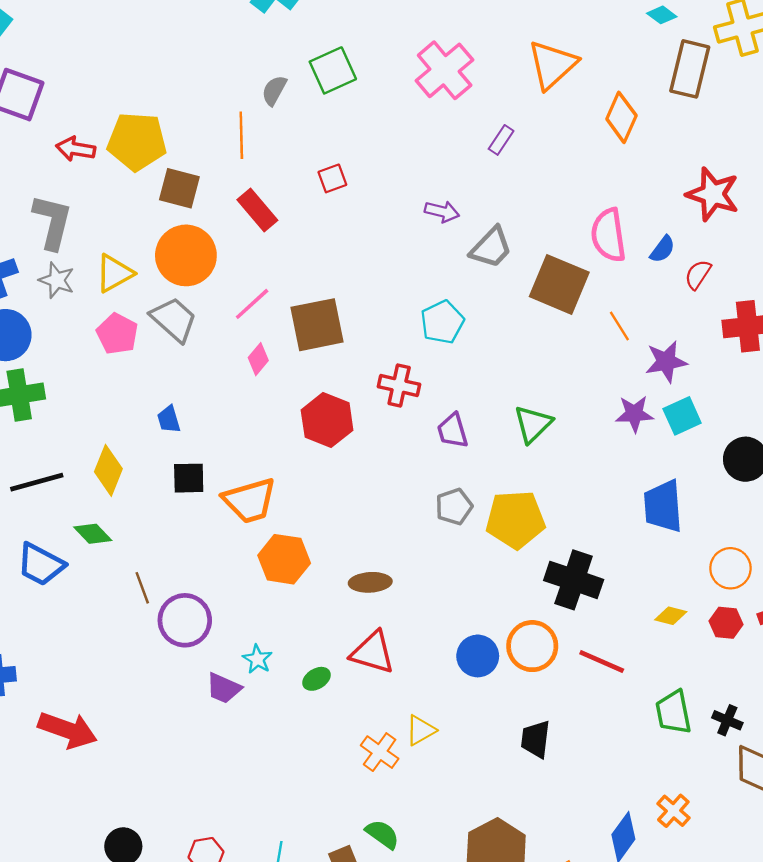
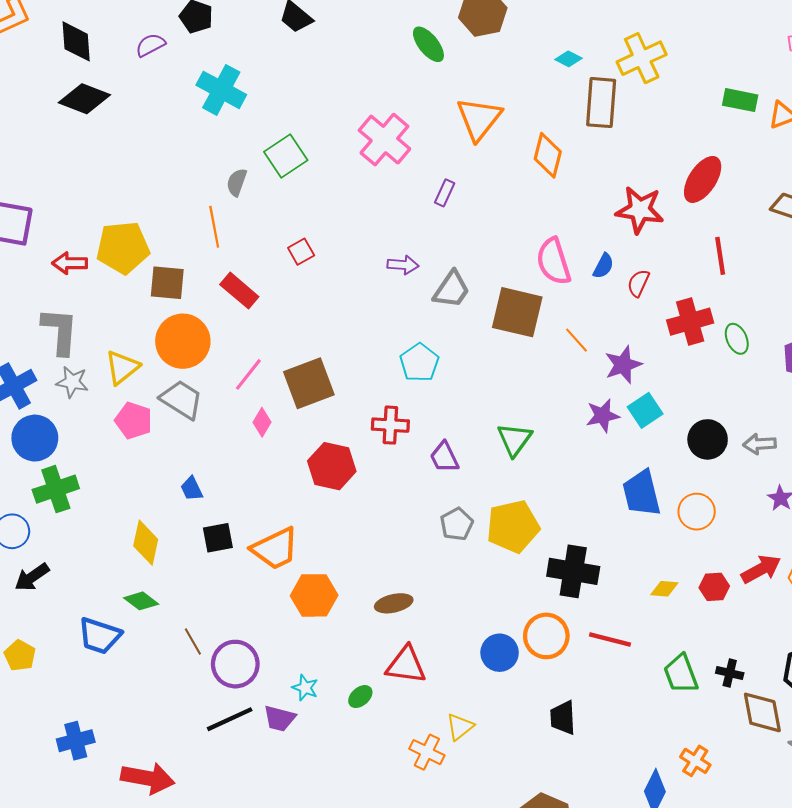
black line: (37, 482) -> (230, 719), moved
orange circle: (730, 568) -> (697, 512), moved

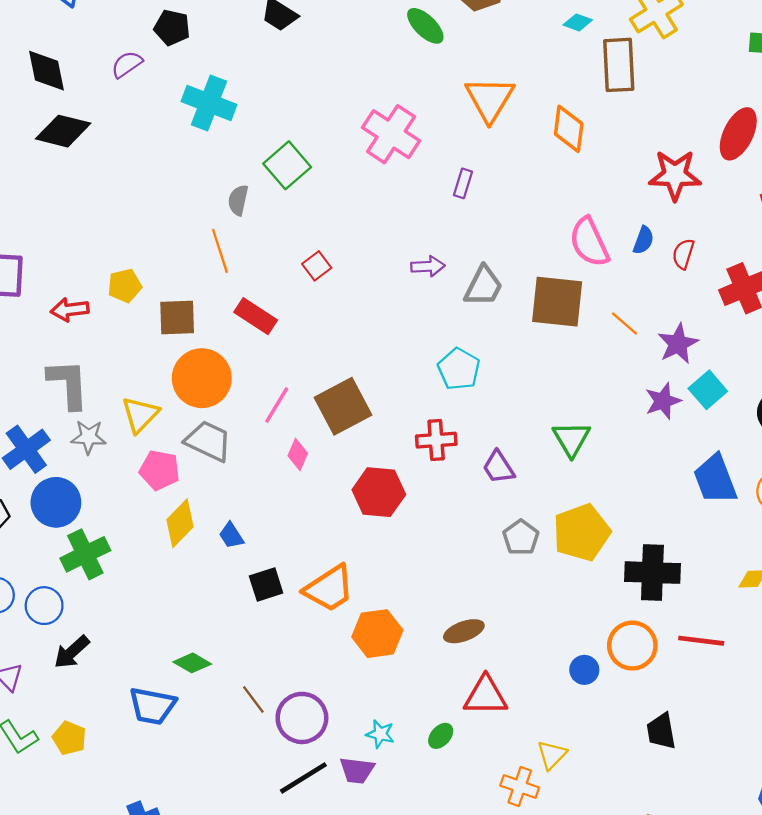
yellow pentagon: (123, 247) -> (125, 286), size x0.6
yellow diamond: (146, 543) -> (180, 523), moved, turned 39
blue circle: (500, 653) -> (584, 670), size x0.7

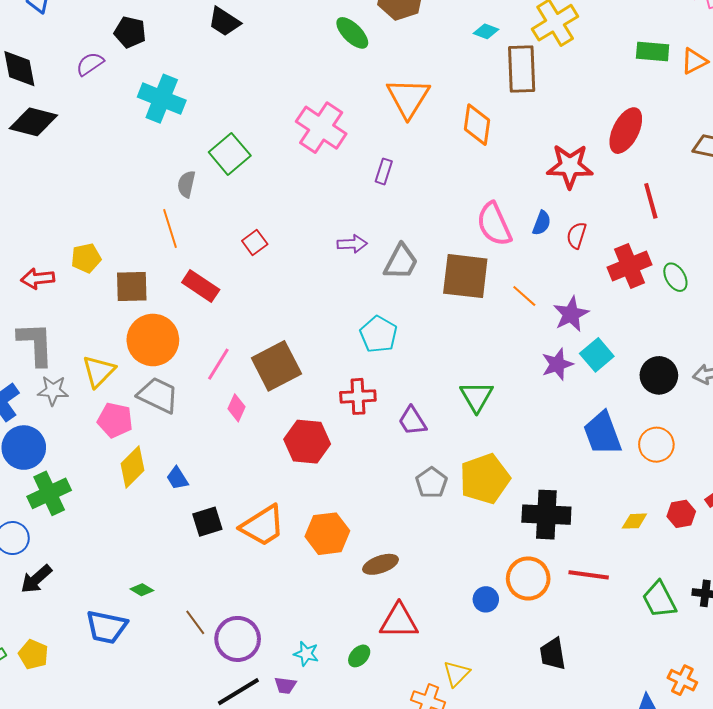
orange hexagon: (377, 634) -> (327, 534), moved
green diamond: (192, 663) -> (142, 590), size x0.7
purple trapezoid: (357, 770) -> (285, 685), size x0.7

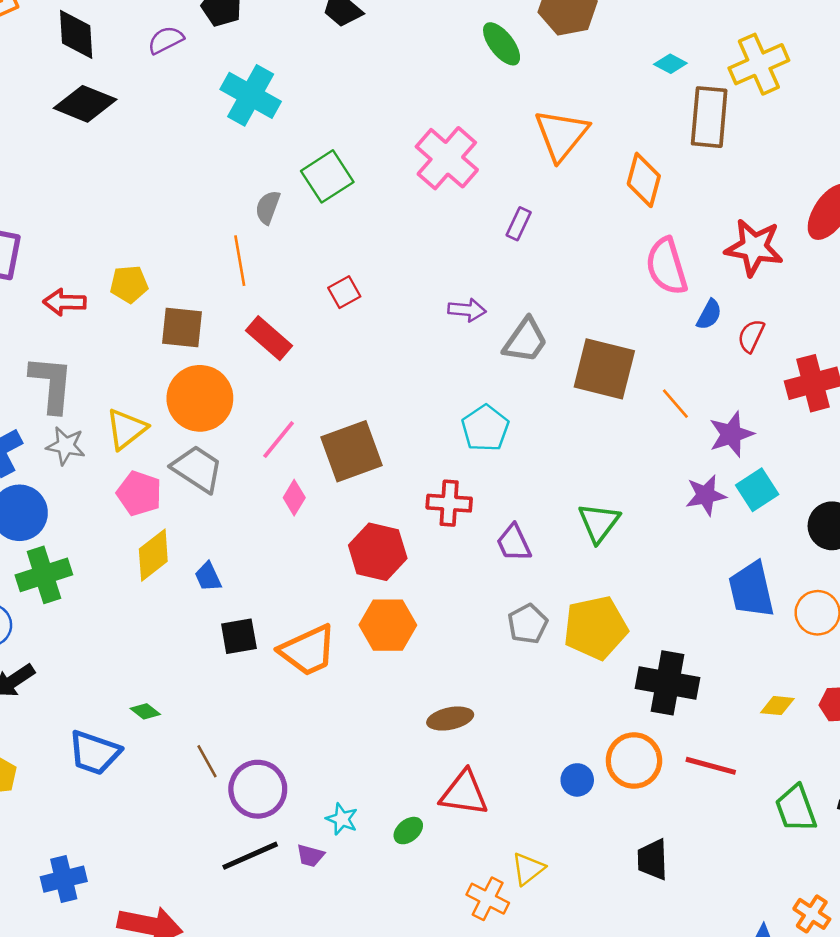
pink semicircle: (494, 224) -> (667, 266), moved
orange hexagon: (327, 534) -> (388, 625), moved

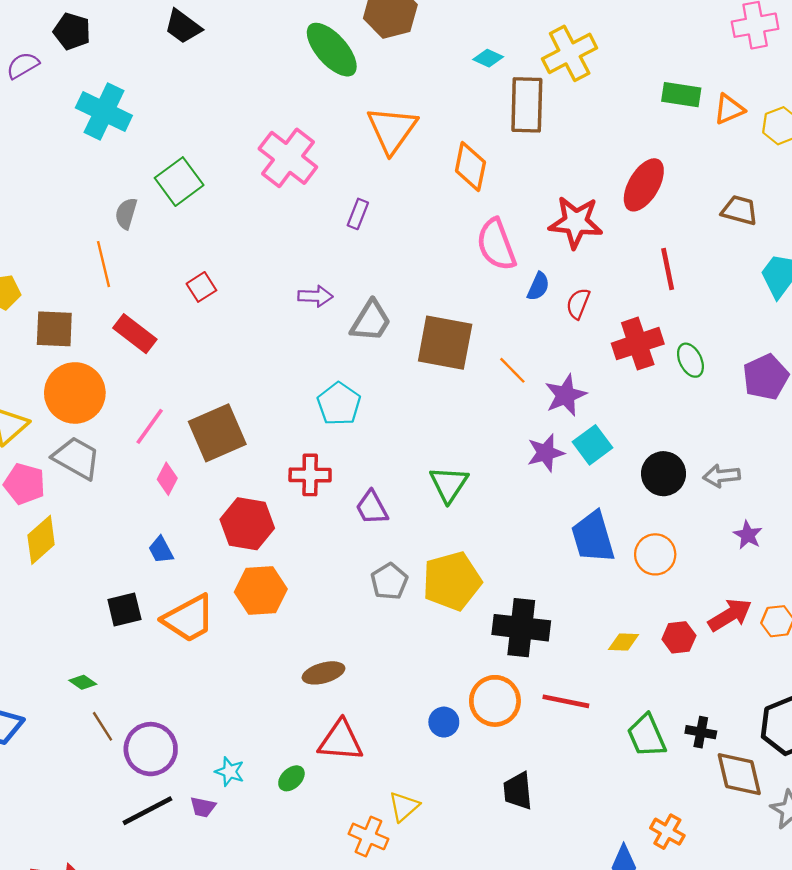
green ellipse: (502, 44) -> (332, 50), size x1.4
blue trapezoid: (208, 577) -> (161, 550), moved
green diamond: (145, 711) -> (83, 682), moved

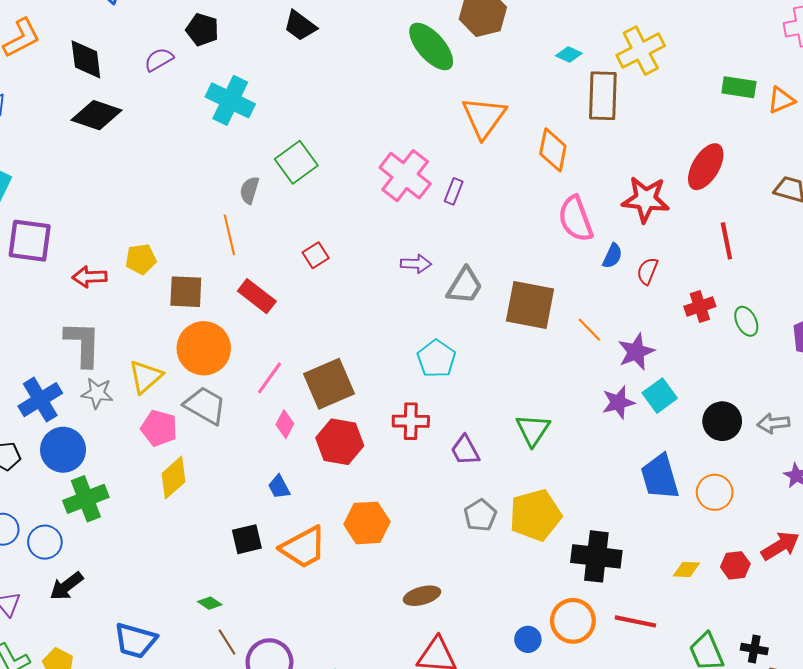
pink cross: (288, 158) -> (405, 176), moved
red cross: (638, 344) -> (700, 306), size x0.7
red hexagon: (247, 524) -> (340, 442), moved

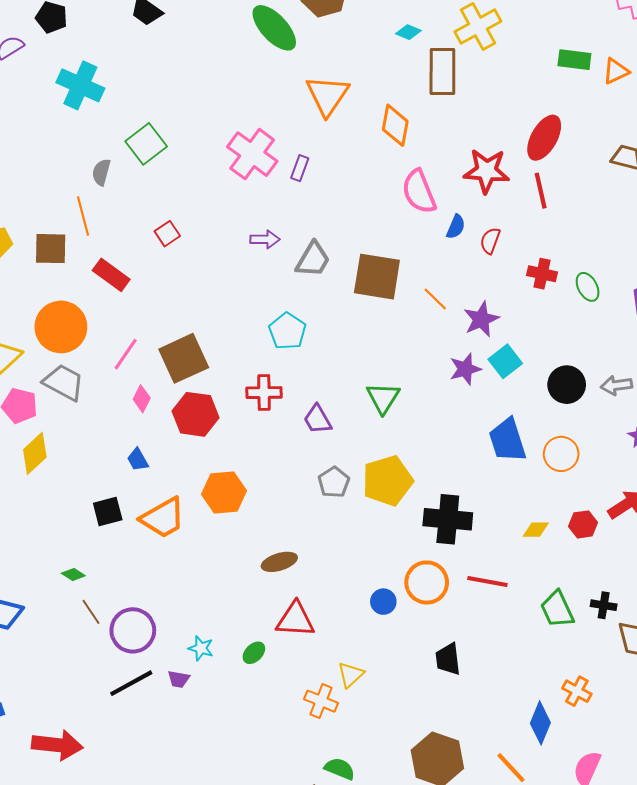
red line: (726, 241) -> (541, 191), moved
brown square: (186, 292) -> (51, 249), moved
red cross: (700, 306) -> (542, 274), turned 32

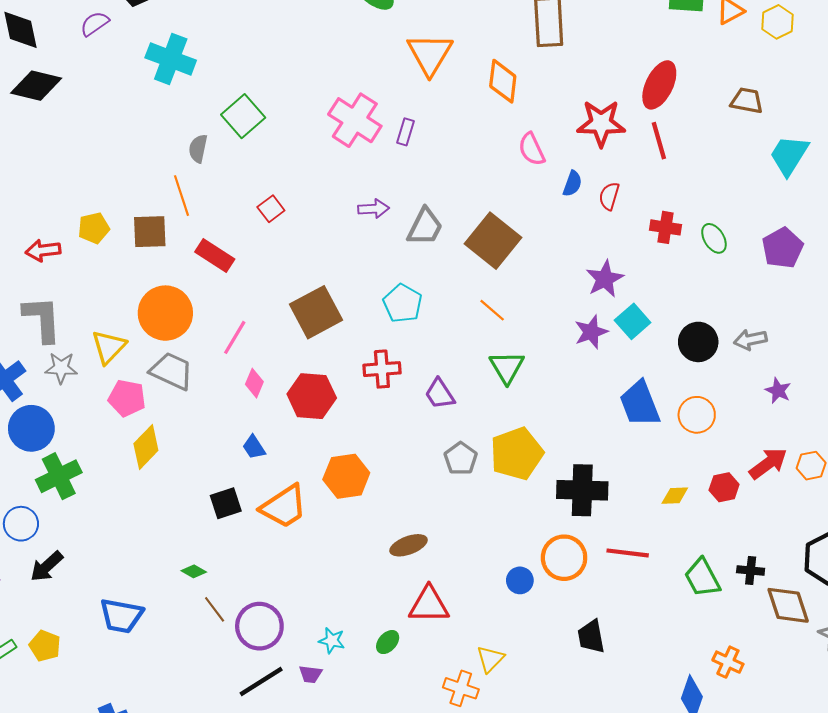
pink semicircle: (419, 192) -> (532, 149), size x0.7
brown square: (377, 277) -> (493, 241), turned 33
orange line: (435, 299) -> (492, 310), moved
brown square: (184, 358) -> (316, 312), moved

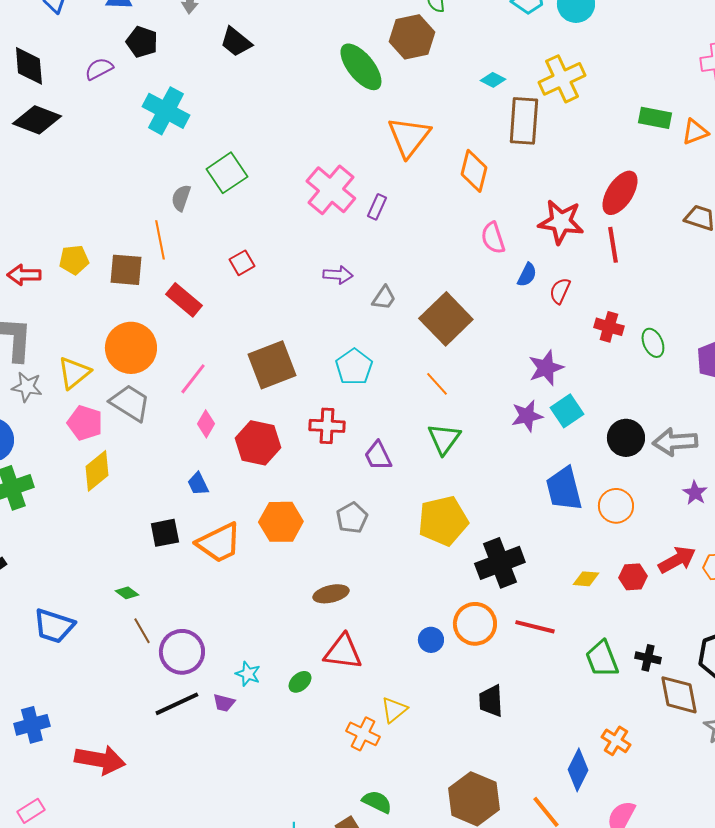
gray trapezoid: (425, 227) -> (384, 298), size x0.7
gray arrow: (750, 340) -> (675, 442), size x1.4
gray pentagon: (461, 459) -> (352, 518), moved
black cross: (582, 490) -> (500, 563), turned -30

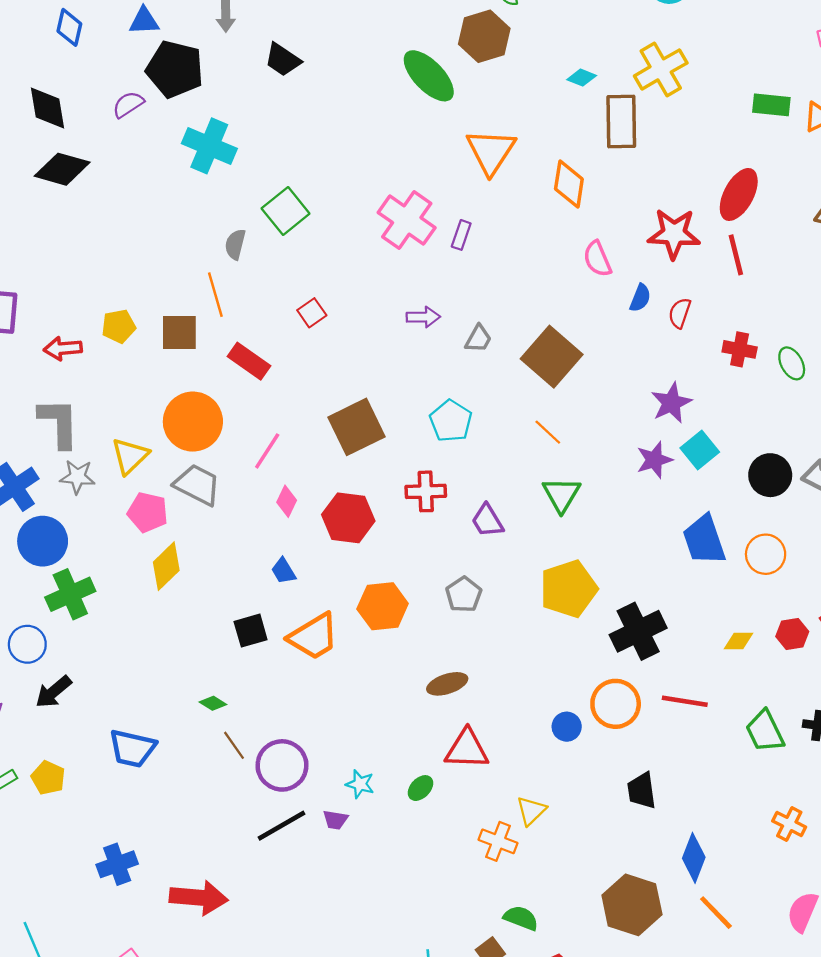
black pentagon: (142, 42) -> (175, 69), size x1.6
blue diamond: (578, 770) -> (694, 858), moved

